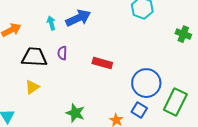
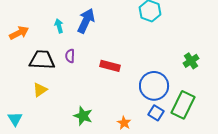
blue arrow: (78, 18) -> (86, 21), turned -40
green cross: (183, 34) -> (191, 61), moved, turned 35
blue square: (139, 110) -> (156, 113), moved

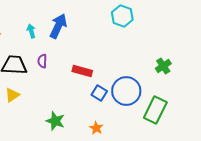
blue square: (156, 113) -> (99, 93), moved

